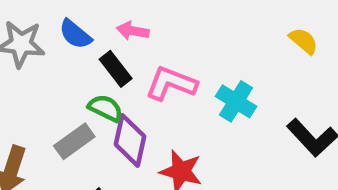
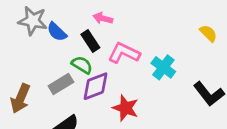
blue semicircle: (75, 34) -> (57, 32), moved
purple diamond: (130, 140) -> (95, 86), turned 52

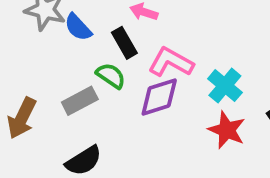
purple diamond: (95, 86) -> (159, 97), moved
red star: (126, 108) -> (227, 130), moved

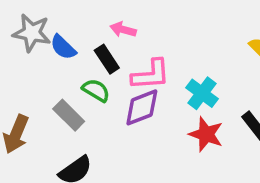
pink L-shape: (171, 62) -> (151, 75), turned 150
gray rectangle: (80, 101) -> (69, 115), turned 76

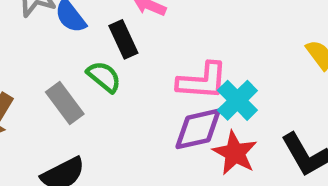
pink L-shape: (151, 75) -> (202, 81), moved
purple diamond: (142, 107) -> (198, 129), moved

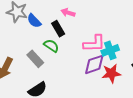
cyan cross: (237, 100) -> (110, 50), turned 30
red star: (235, 153) -> (111, 73), turned -30

